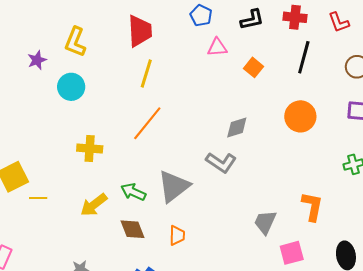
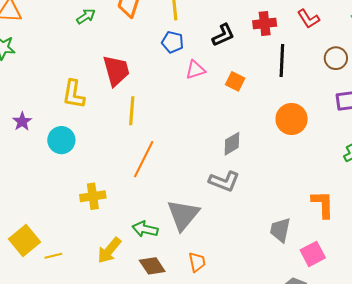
yellow L-shape: (75, 42) -> (74, 94), moved

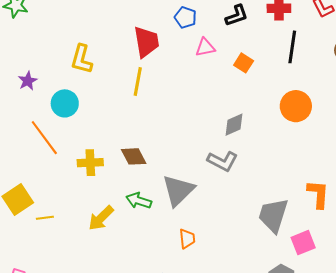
red trapezoid: (116, 71) -> (146, 42), moved
orange line: (144, 159) -> (44, 138), moved, turned -69
gray trapezoid: (280, 230) -> (273, 215), size x1.4
brown diamond: (152, 266) -> (134, 156), moved

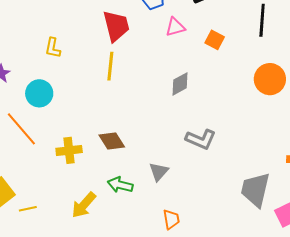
yellow L-shape: (82, 59) -> (53, 48), size x0.7
gray diamond: (234, 125) -> (180, 84), moved
gray triangle: (178, 190) -> (159, 172), size x0.6

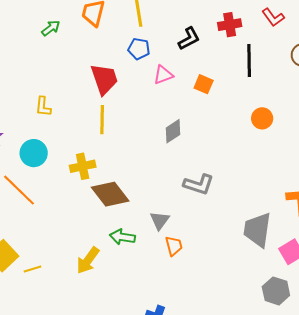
orange circle: (270, 79) -> (262, 118), size x0.7
brown diamond: (112, 141) -> (110, 194), size x1.4
yellow cross: (69, 150) -> (83, 166), moved
orange trapezoid: (171, 219) -> (174, 246), moved

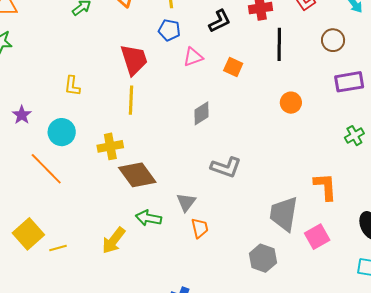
gray hexagon: (276, 291) -> (263, 258), moved

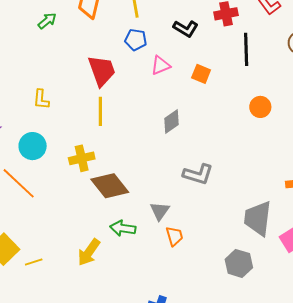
black L-shape: (220, 21) -> (186, 29), turned 60

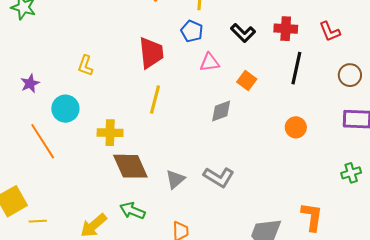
yellow line: (100, 111) -> (155, 99), moved
gray diamond: (171, 121) -> (221, 111), moved
gray triangle: (160, 211) -> (175, 179), moved

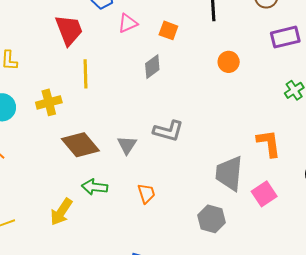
yellow cross: (110, 133) -> (49, 102), moved

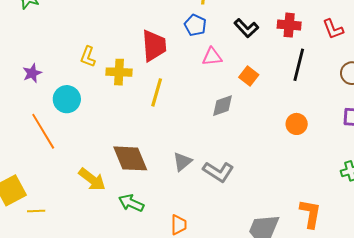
yellow cross: (49, 102) -> (119, 72), moved
gray triangle: (127, 145) -> (182, 162), moved
yellow arrow: (61, 212) -> (92, 179), moved, turned -104

